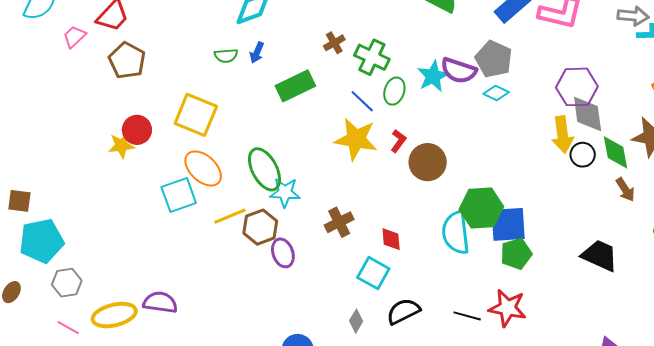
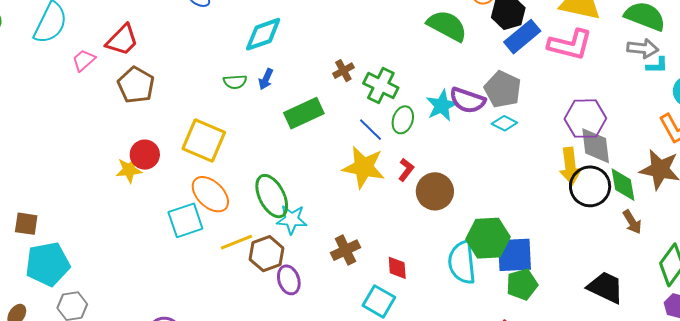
black circle: (583, 155) -> (590, 186), size x1.6

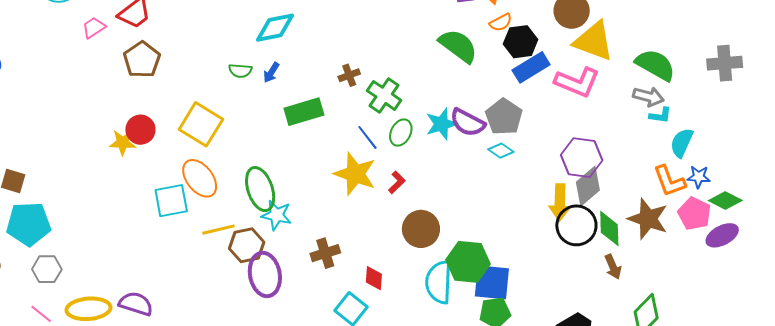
gray diamond: (596, 146) -> (588, 186), turned 48
brown circle: (435, 191) -> (421, 229), moved
purple ellipse: (289, 280) -> (265, 274), size x1.5

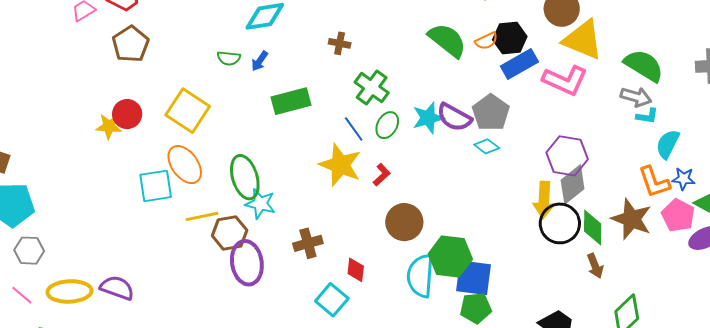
orange semicircle: (501, 22) -> (486, 41), moved
brown cross: (349, 75) -> (340, 43), moved, turned 30

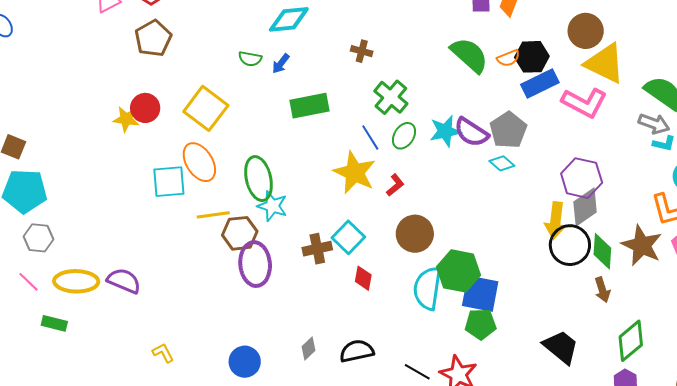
cyan square: (332, 300) -> (348, 237), moved

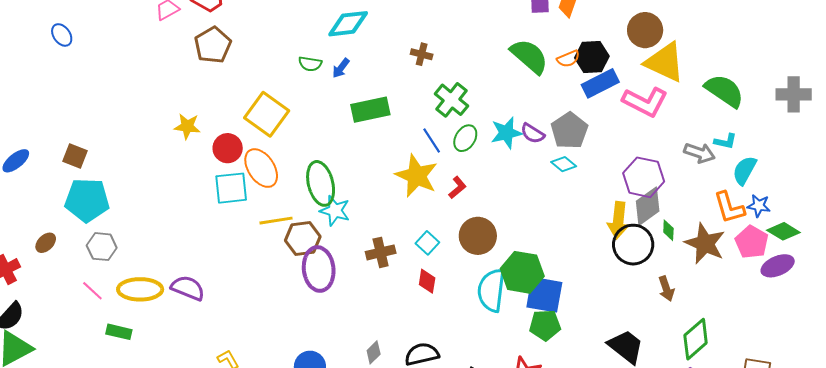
red circle: (145, 108) -> (228, 148), moved
gray arrow: (654, 124) -> (700, 153), moved
purple semicircle: (471, 132) -> (533, 133), size x0.7
cyan square: (348, 237) -> (427, 243), moved, size x0.7
green diamond: (602, 251) -> (668, 230), moved, size x0.6

